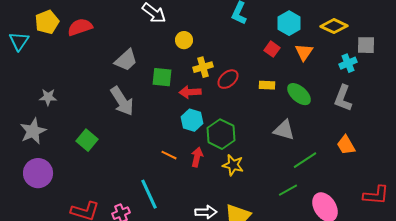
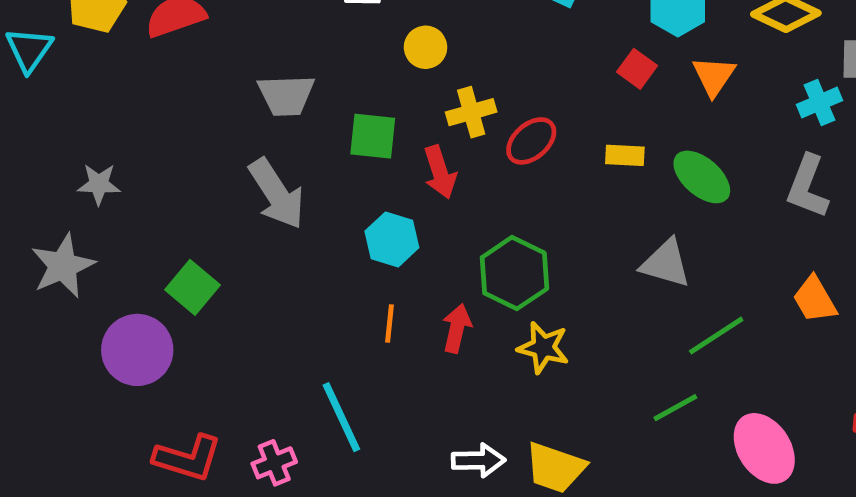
gray trapezoid: (126, 60) -> (286, 95), turned 40
red arrow: (190, 92) -> (440, 172), turned -105
cyan hexagon: (192, 120) -> (392, 239), moved
orange line: (169, 155) -> (389, 323), turned 70
purple circle: (38, 173) -> (137, 350), moved

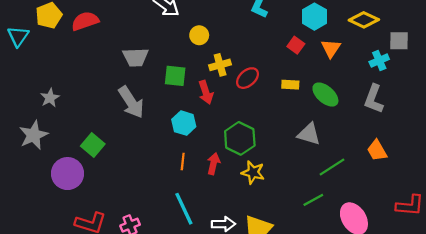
gray star: (99, 184) -> (50, 98), turned -30
cyan line: (341, 417) -> (184, 209), moved

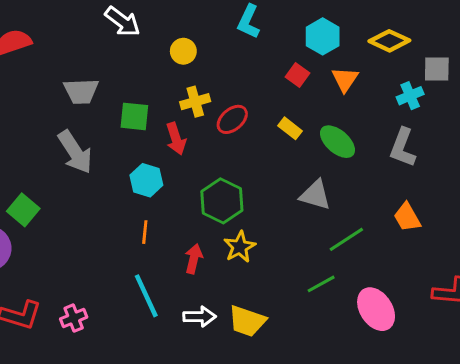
yellow circle: (199, 35) -> (183, 51), moved
yellow rectangle: (290, 85) -> (290, 128), turned 35
red arrow: (213, 164) -> (194, 259), moved
yellow star: (253, 172) -> (240, 247), turned 30

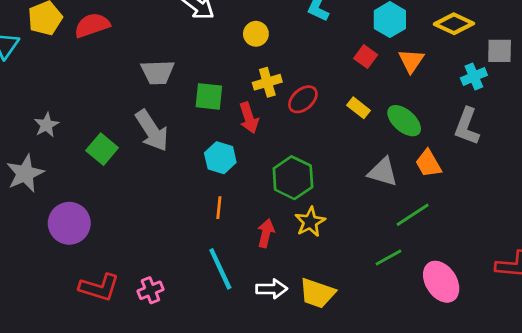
green square: (23, 210) -> (102, 149), moved
orange trapezoid: (407, 217) -> (428, 163), moved

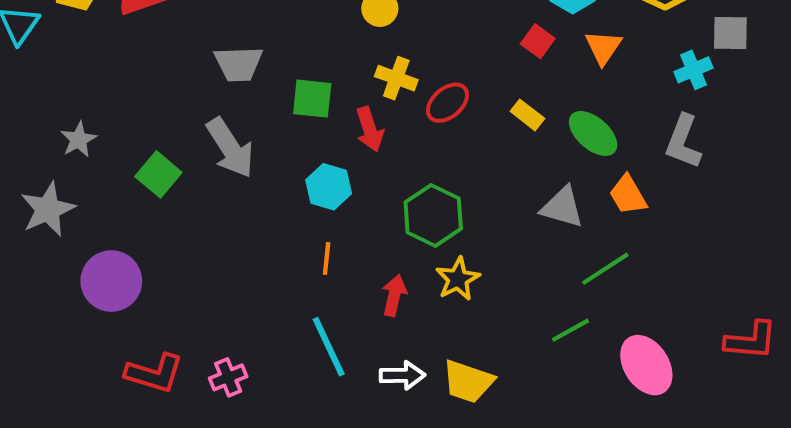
yellow cross: (267, 82) -> (396, 78), turned 36

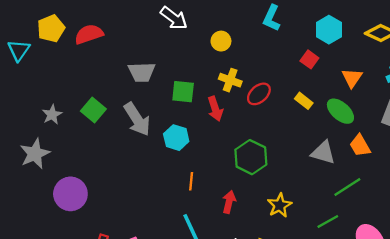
orange triangle: (603, 47) -> (352, 78), moved
green square: (158, 174) -> (93, 110), moved
cyan hexagon: (329, 187) -> (176, 138), moved
yellow star: (458, 279) -> (280, 205), moved

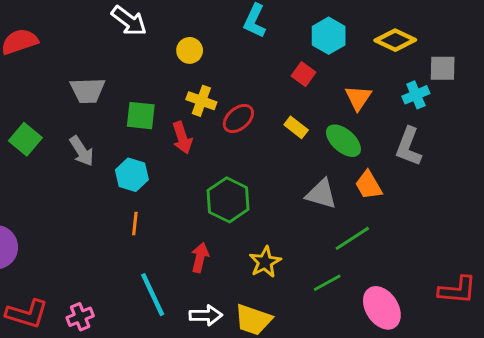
gray arrow: (137, 119) -> (82, 151), size x0.7
orange line: (191, 181) -> (135, 224), moved

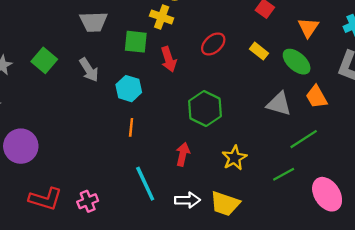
yellow cross: (201, 101) -> (162, 17), moved

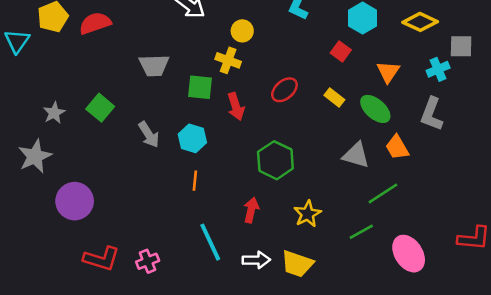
gray arrow: (89, 70) -> (149, 135), moved

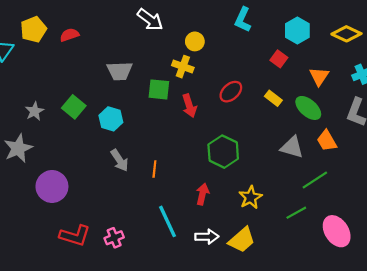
red semicircle: (95, 23) -> (69, 35), size x0.7
gray arrow: (149, 135) -> (120, 160), moved
cyan hexagon: (192, 138) -> (111, 119), moved
yellow trapezoid: (297, 264) -> (242, 240), turned -60

